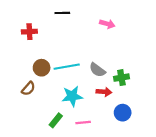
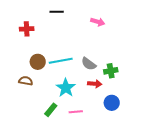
brown semicircle: (28, 89) -> (26, 81), turned -120
cyan star: (72, 96) -> (66, 88), turned -30

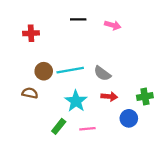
black line: (57, 12) -> (78, 19), moved
green cross: (111, 71) -> (145, 96), moved

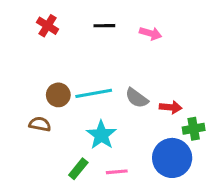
red cross: (31, 33) -> (48, 26), moved, turned 35
red arrow: (109, 96) -> (171, 107), moved
blue circle: (129, 118) -> (172, 158), size x1.6

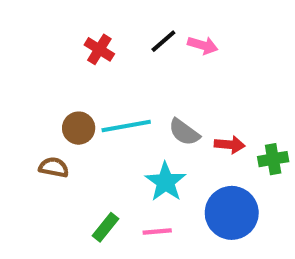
red cross: (48, 26) -> (99, 49), moved
black line: (104, 26) -> (163, 41), moved, turned -40
green cross: (194, 129) -> (273, 159), moved
cyan star: (101, 135) -> (165, 182), moved

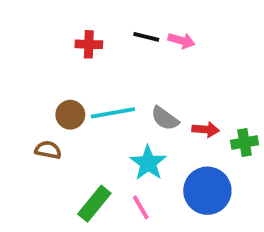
black line: (163, 41) -> (146, 37), turned 55
red cross: (99, 49) -> (89, 44), turned -30
green rectangle: (106, 227) -> (94, 204), size x1.4
pink line: (157, 231) -> (141, 207), turned 65

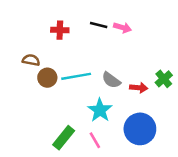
green cross: (244, 142) -> (164, 79), moved, turned -30
brown semicircle: (48, 150) -> (31, 60), moved

